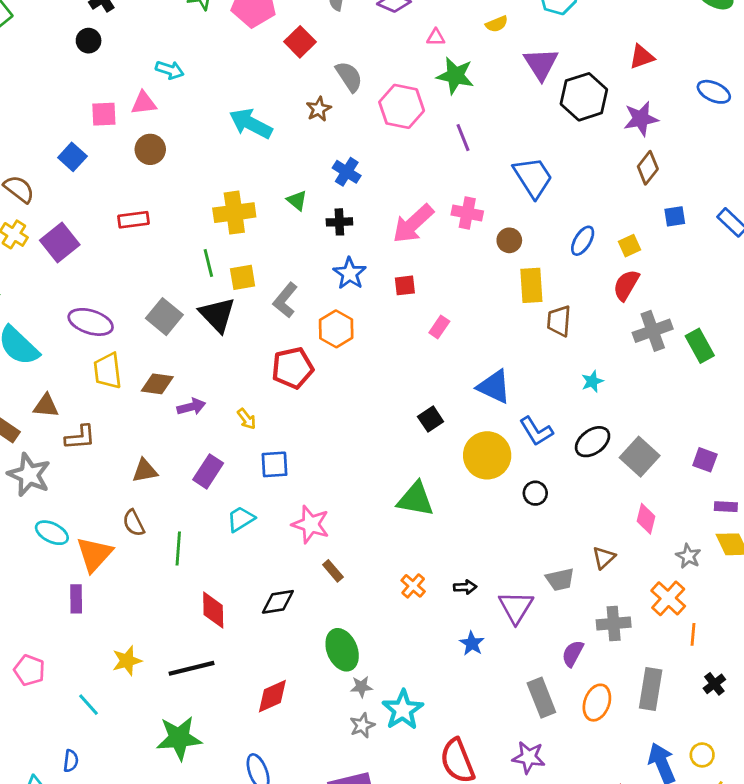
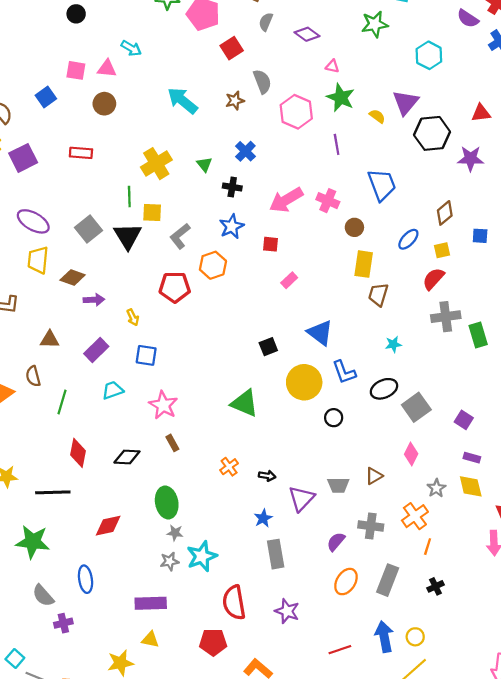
yellow semicircle: (497, 24) -> (377, 116), moved, turned -133
brown diamond: (648, 168) -> (445, 213), moved
yellow cross: (234, 213) -> (156, 164), turned -36
gray rectangle: (541, 698) -> (276, 554), moved

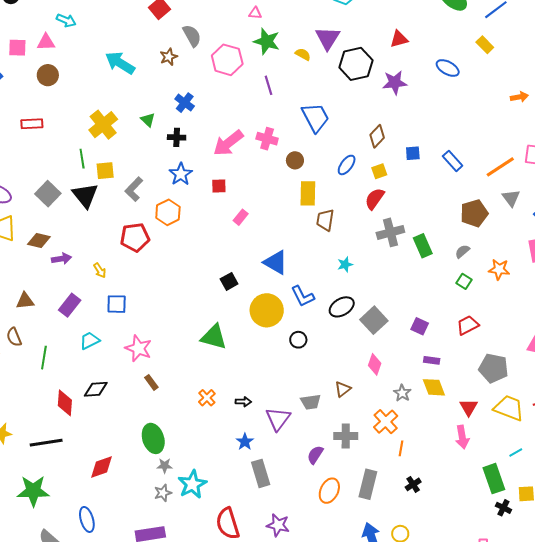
black diamond: (127, 457) -> (96, 389), moved

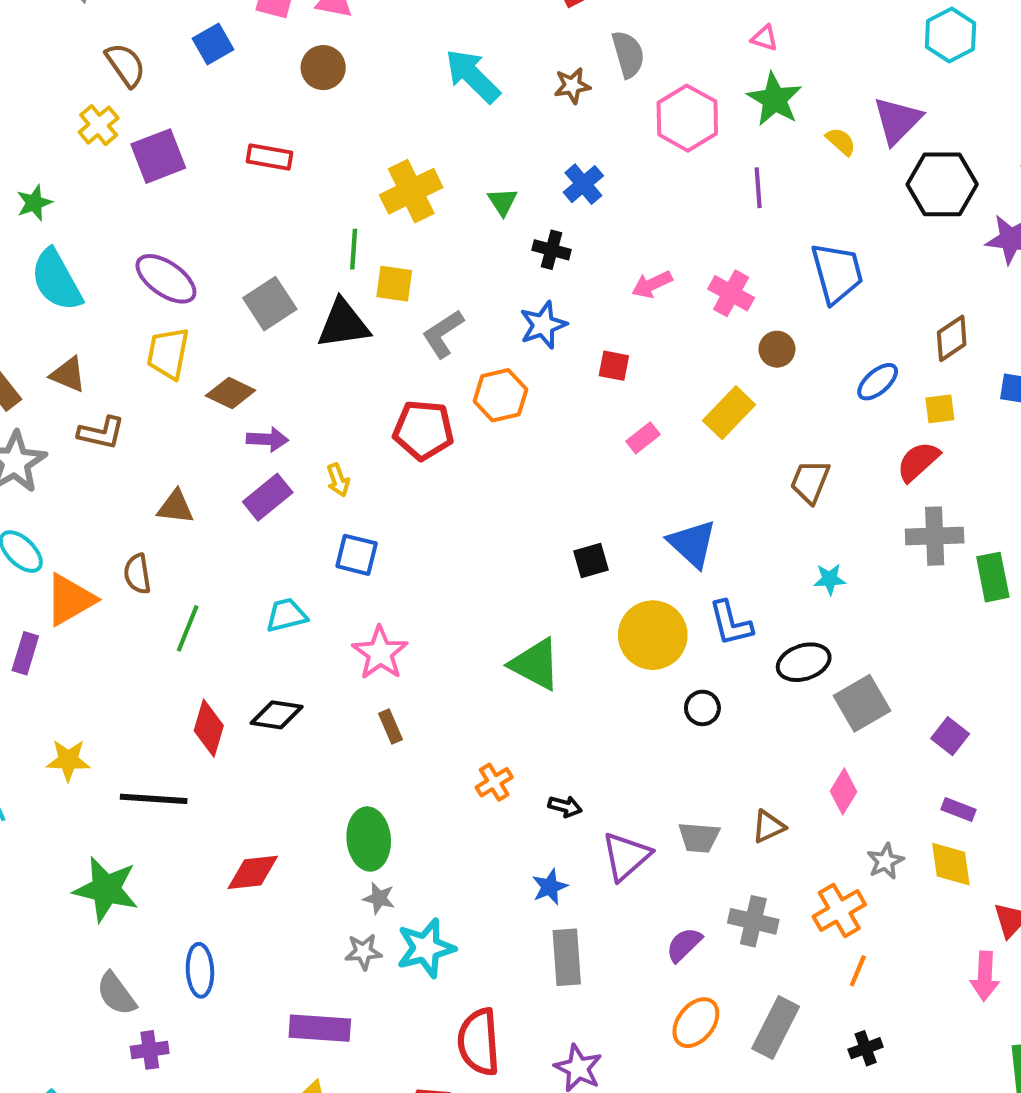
pink arrow: (228, 143) -> (652, 284), size x0.6
yellow rectangle: (308, 193) -> (729, 413), moved, turned 30
black triangle: (85, 195) -> (343, 324), turned 48
purple rectangle: (70, 305) -> (268, 497), moved

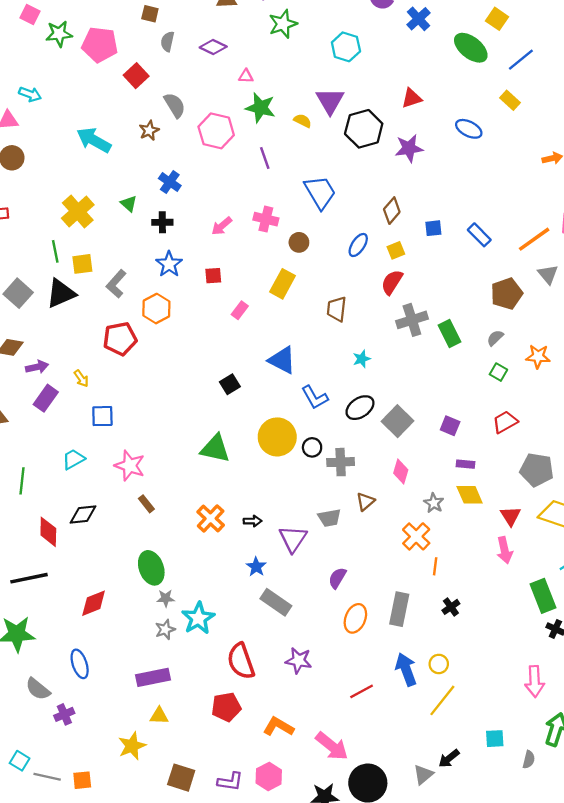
yellow circle: (653, 635) -> (277, 437), moved
orange cross: (494, 782) -> (211, 518), size x1.4
gray cross: (753, 921) -> (341, 462), moved
gray rectangle: (567, 957) -> (276, 602), turned -36

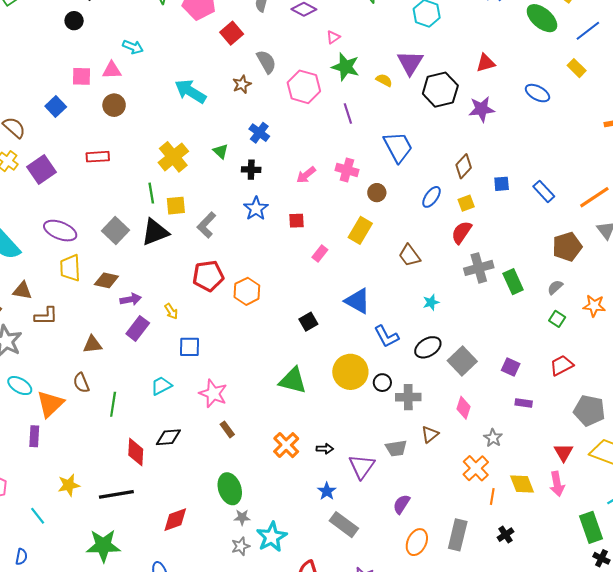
pink triangle: (246, 76) -> (333, 37), turned -40
orange hexagon: (156, 309) -> (247, 291), moved
brown trapezoid: (337, 309) -> (409, 255), turned -45
yellow diamond: (470, 495) -> (522, 484), moved

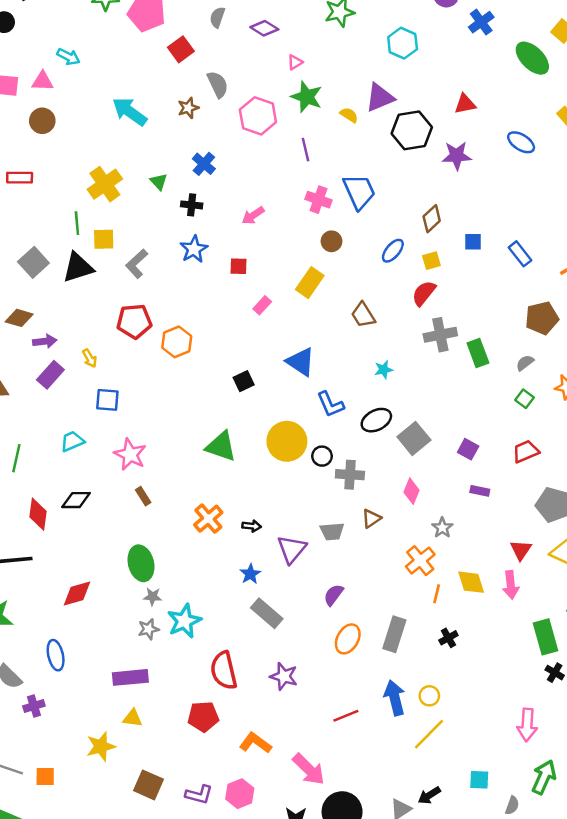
purple triangle: (410, 63) -> (380, 98), turned 32
pink cross: (347, 170) -> (319, 200), moved

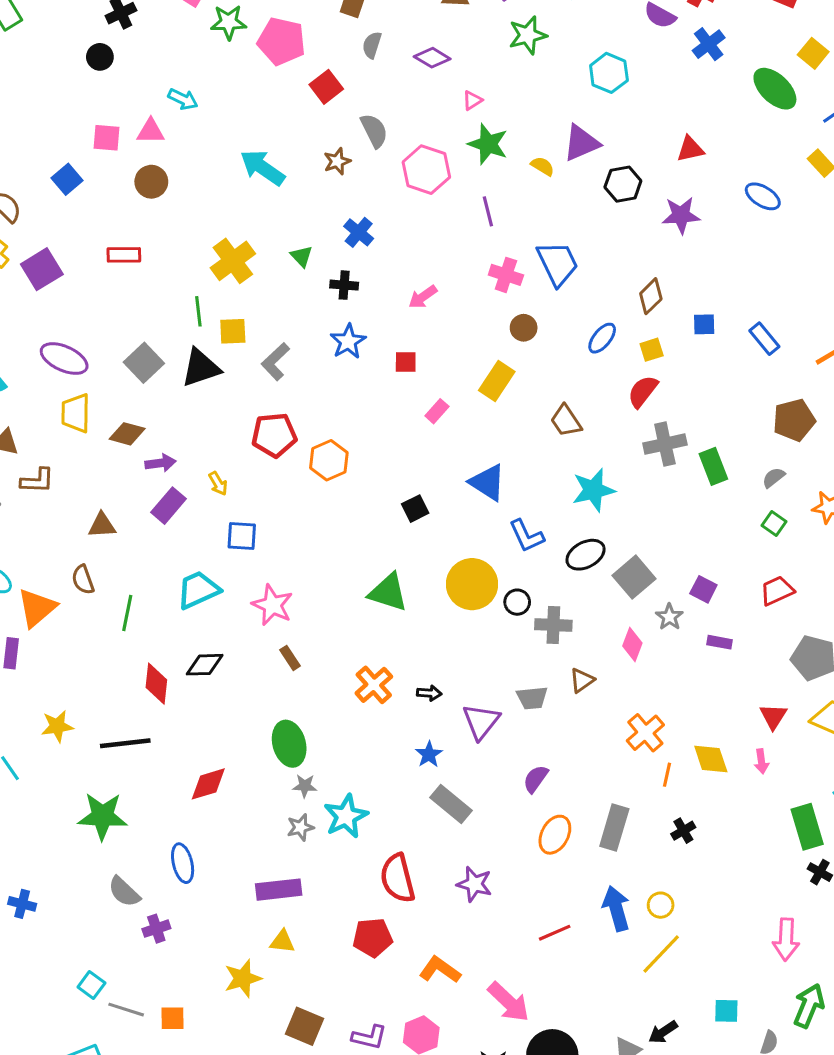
black hexagon: (412, 130) -> (623, 184), size x0.7
cyan star: (384, 370) -> (593, 490), size x1.8
cyan trapezoid: (72, 441) -> (198, 590), size x1.4
gray star: (442, 528) -> (669, 617), moved
pink arrow: (511, 585) -> (761, 761), size x0.7

